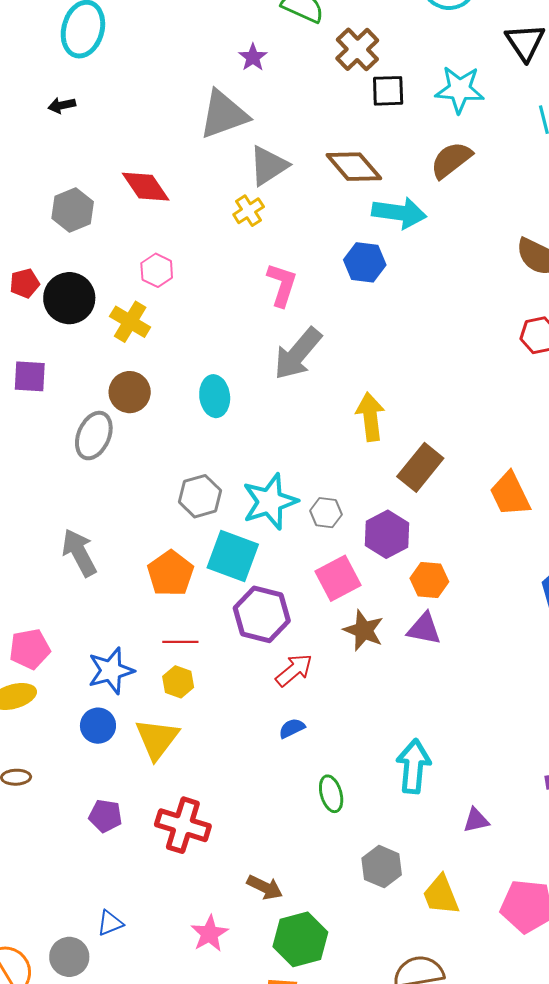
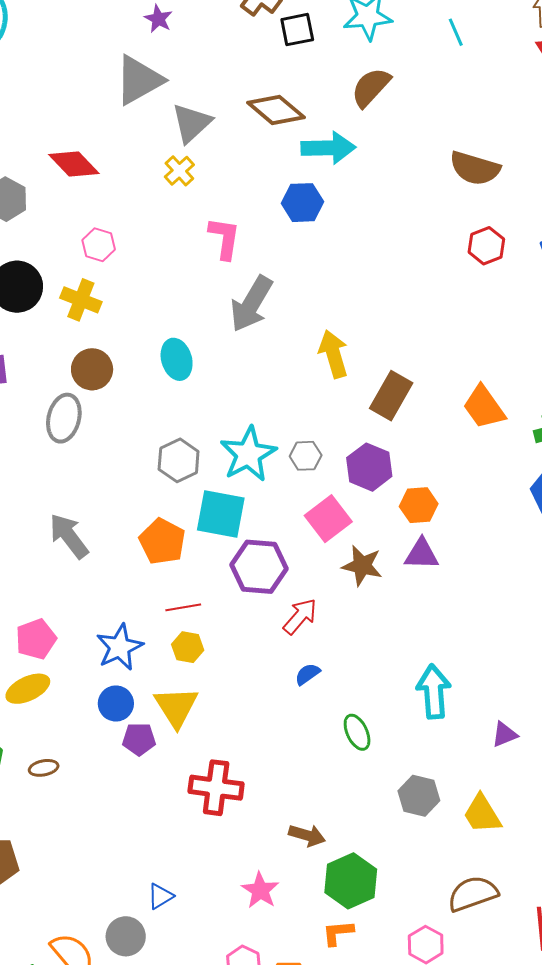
purple pentagon: (105, 816) -> (139, 739), moved

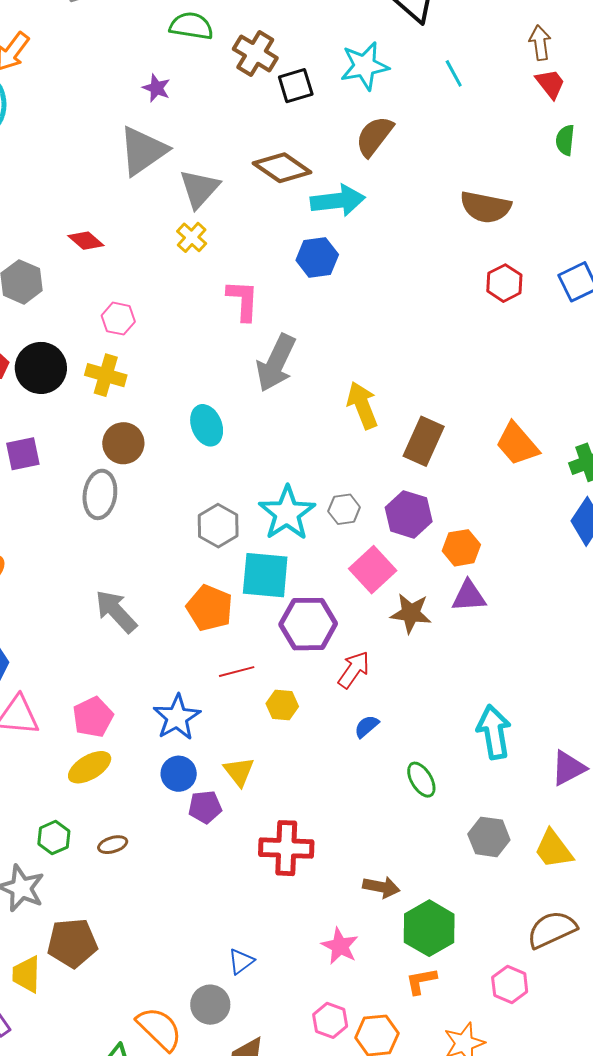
red diamond: (74, 164) -> (86, 241), size x0.7
yellow hexagon: (188, 647) -> (282, 705), moved
yellow triangle: (176, 707) -> (239, 771), size x0.7
purple triangle: (504, 735) -> (568, 768), size x1.4

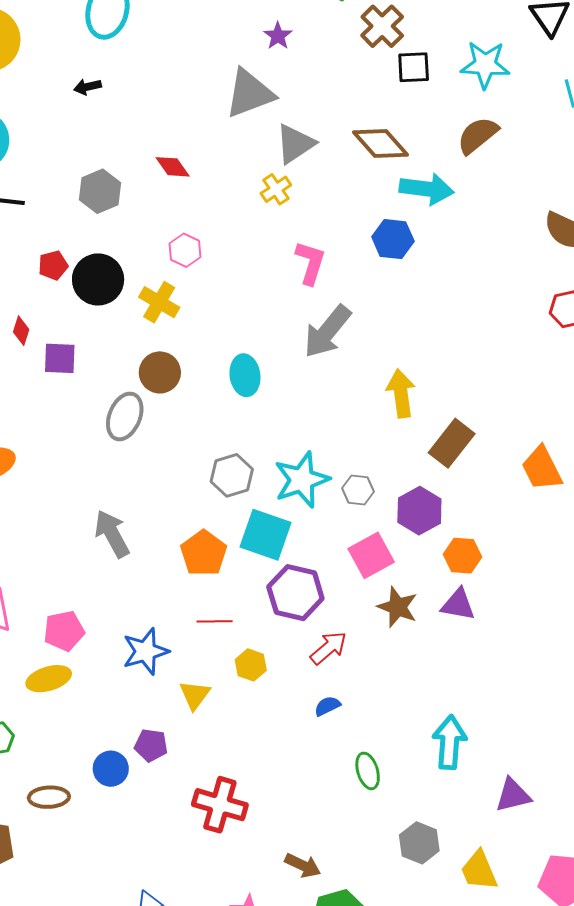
yellow triangle: (239, 771) -> (195, 695), moved
blue circle: (179, 774) -> (111, 769), moved
brown ellipse: (113, 845) -> (49, 797), moved, size x1.4

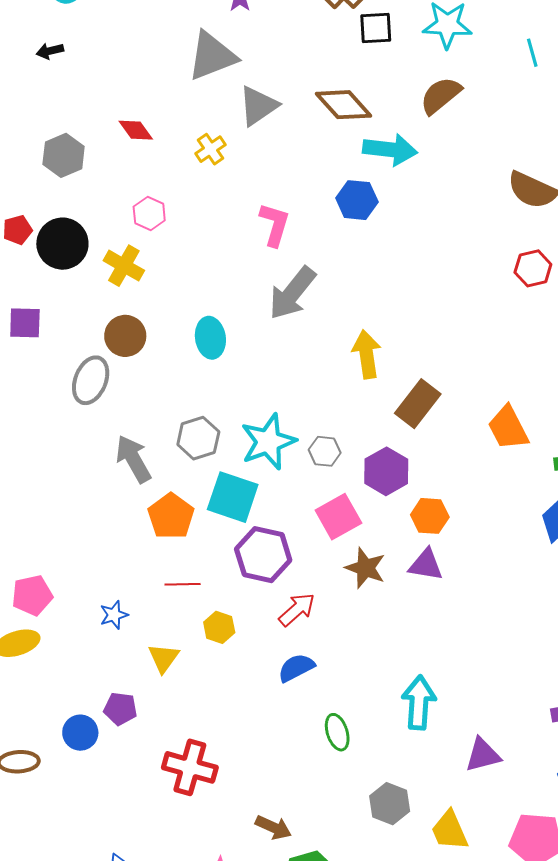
yellow cross: (276, 189) -> (211, 149), moved
gray arrow: (112, 534) -> (133, 459), moved
blue star: (146, 651) -> (114, 615), size x0.6
blue semicircle: (327, 706) -> (296, 668), size x1.4

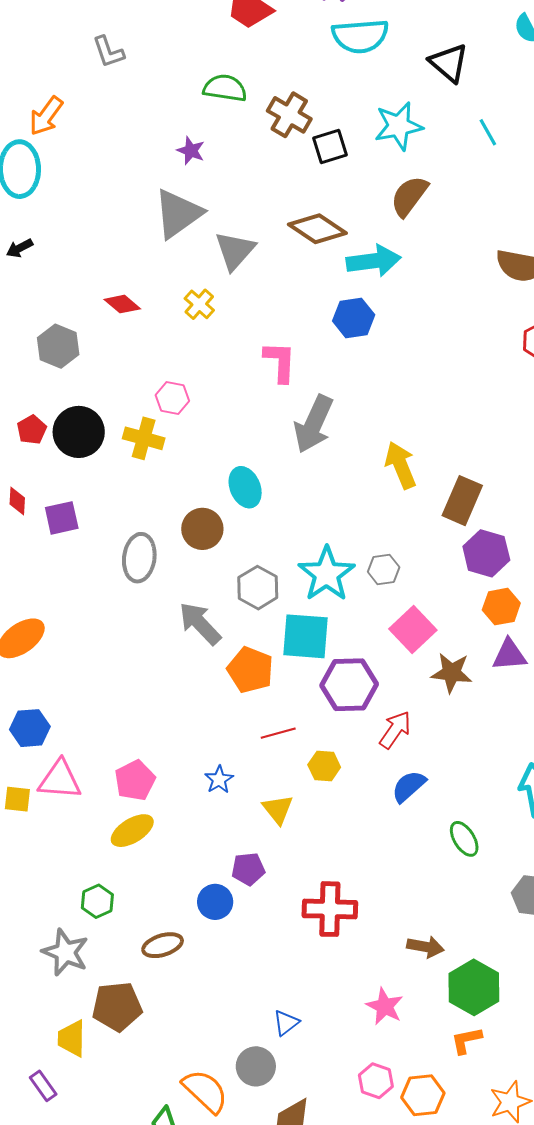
pink hexagon: (149, 213) -> (172, 398), moved
brown circle: (125, 336) -> (202, 529), moved
purple hexagon: (386, 471) -> (486, 553), moved

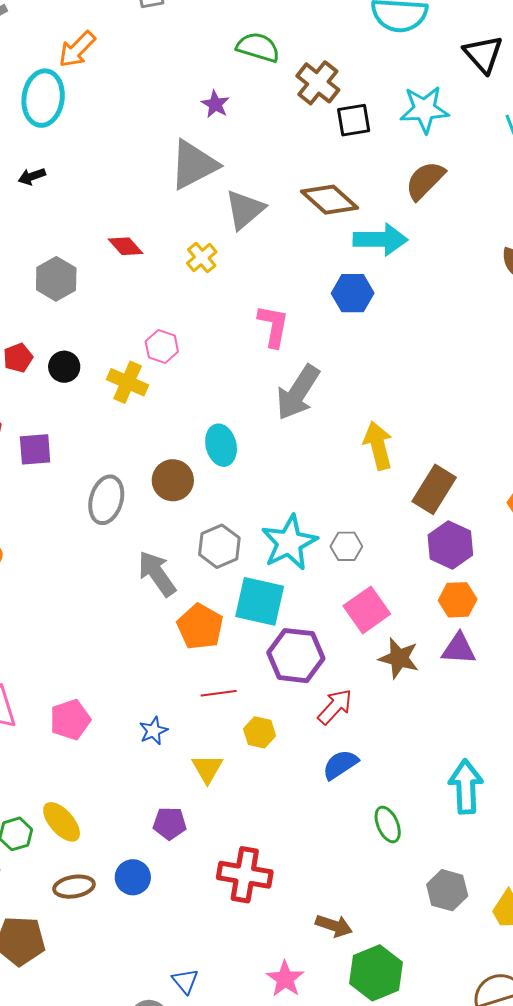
black circle: (79, 432) -> (64, 367), size x0.6
yellow ellipse: (132, 831) -> (62, 822), moved, turned 72
blue circle: (215, 902) -> (133, 877), moved
blue triangle: (286, 1023) -> (185, 981), turned -40

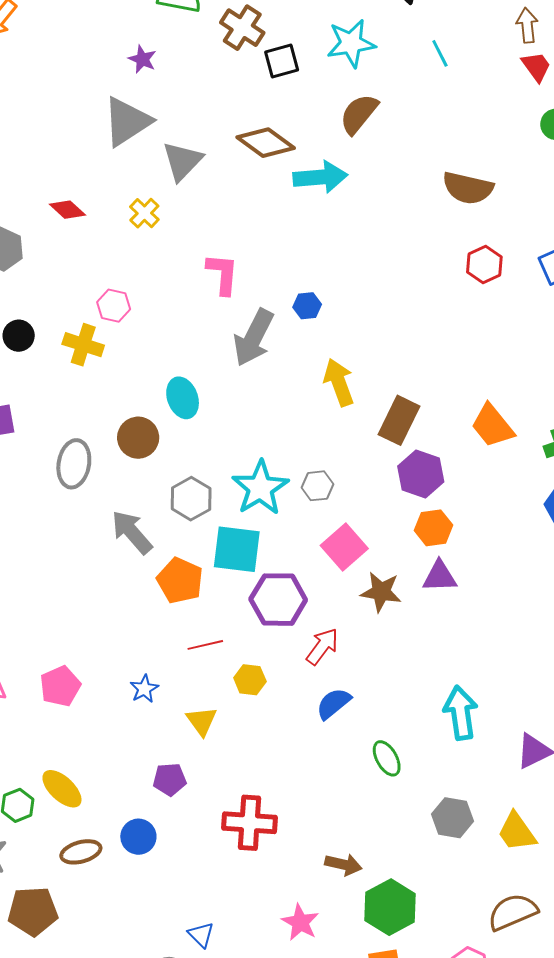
blue hexagon: (353, 293) -> (307, 306), moved, size x0.7

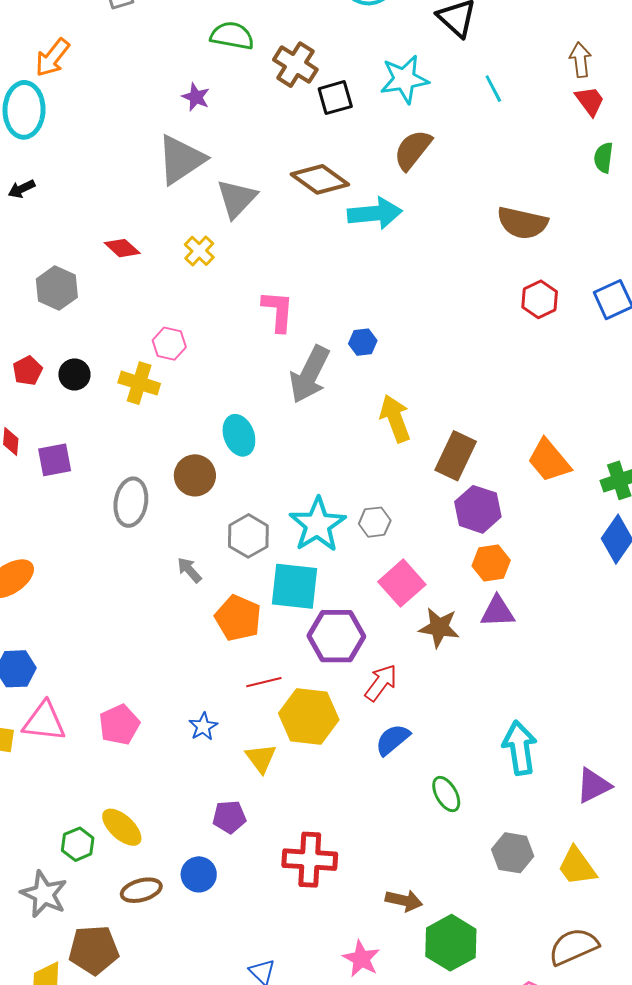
gray arrow: (132, 532) -> (189, 570), size x0.6
yellow hexagon: (250, 680) -> (309, 717), size x1.8

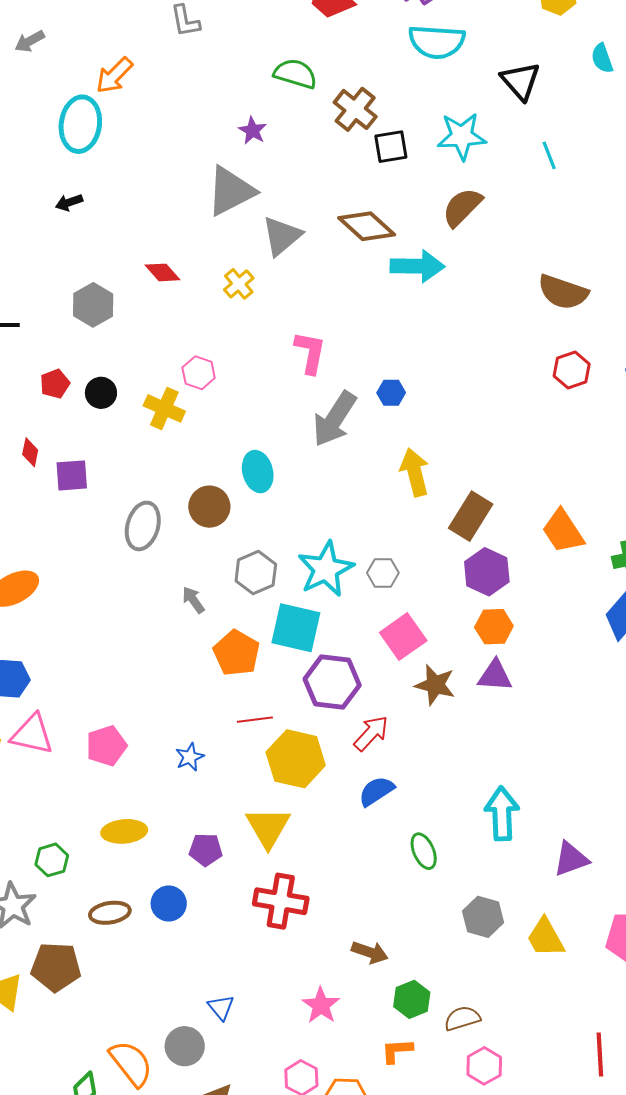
yellow triangle: (261, 758) -> (268, 827), moved, size x1.4
yellow ellipse: (122, 827) -> (124, 831), moved, turned -54
green hexagon: (451, 943) -> (412, 999), size x0.7
brown semicircle: (574, 947) -> (462, 1018), moved, size x0.7

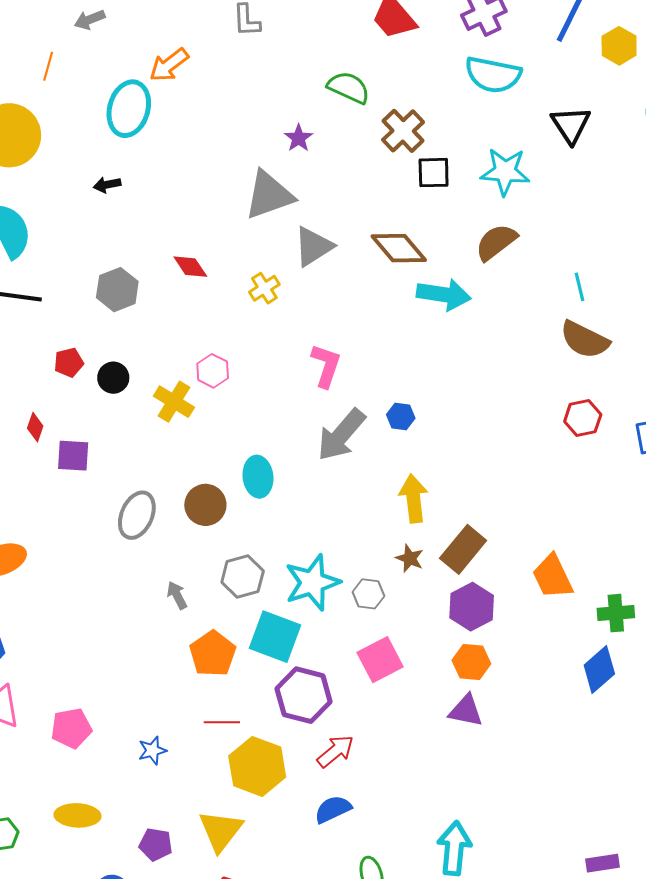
cyan line: (549, 155) -> (580, 287), moved
brown star: (435, 685) -> (410, 558), moved, size x0.7

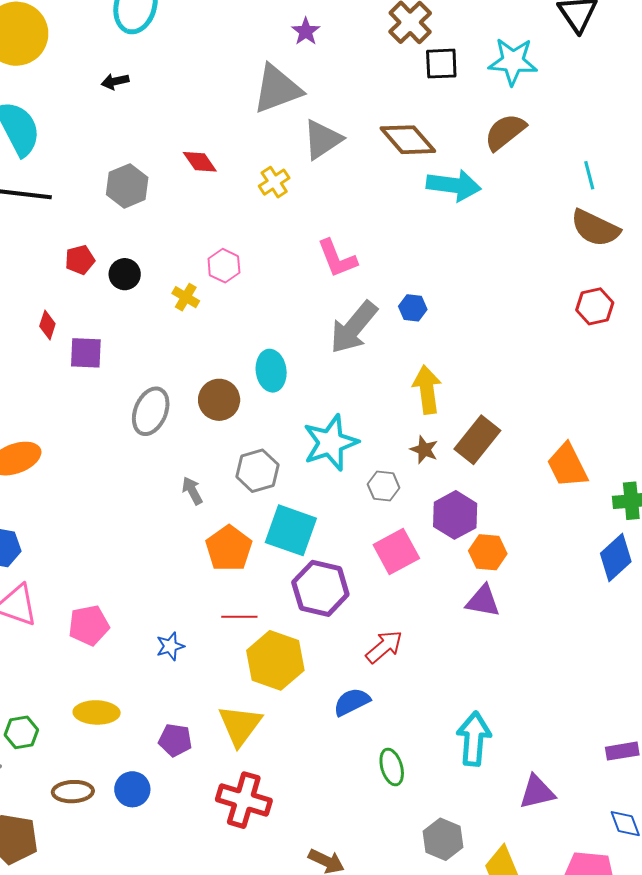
pink L-shape: (326, 366) -> (337, 258), turned 141
yellow cross: (174, 402) -> (186, 297), size x0.7
cyan star: (312, 582) -> (330, 443), moved
purple hexagon: (472, 607) -> (455, 515), moved
red arrow: (335, 751) -> (384, 647), moved

